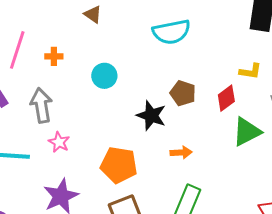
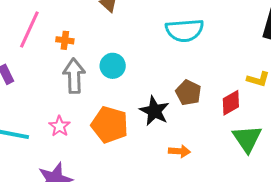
gray arrow: (41, 105) -> (74, 76), moved
green triangle: (247, 132) -> (247, 139), turned -44
orange pentagon: (119, 165) -> (110, 125), moved

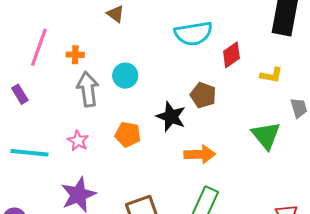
red diamond: (231, 103) -> (231, 55), moved
orange pentagon: (110, 125) -> (128, 134), size x0.7
orange arrow: (179, 151) -> (200, 154), size x1.4

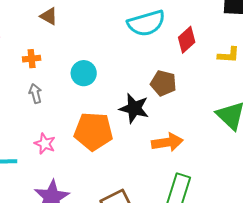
brown triangle: (116, 14) -> (49, 16), moved
gray arrow: (88, 89) -> (35, 93), moved, size x0.6
orange pentagon: (128, 134) -> (93, 131), size x1.5

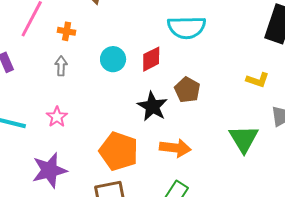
red diamond: (187, 40) -> (151, 59), moved
orange pentagon: (93, 131) -> (119, 151), moved

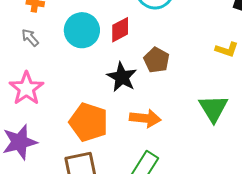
cyan circle: (113, 59) -> (82, 30), size x1.4
gray arrow: (61, 66) -> (30, 38), turned -42
pink star: (57, 117) -> (26, 88), size x1.6

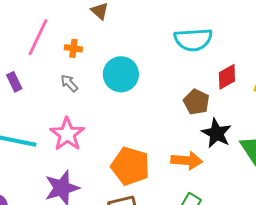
red diamond: (120, 30) -> (227, 77), moved
black star: (122, 77) -> (216, 133), moved

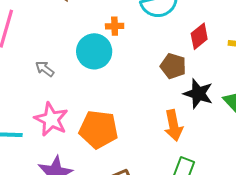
orange cross: (73, 48) -> (115, 26), moved
orange arrow: (187, 160) -> (173, 125), turned 84
orange pentagon: (130, 166) -> (98, 129), moved

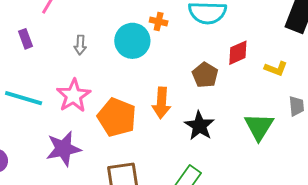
gray arrow: (45, 69) -> (80, 45), turned -138
black star: (198, 94) -> (199, 126), moved
orange arrow: (173, 125) -> (161, 103), moved

